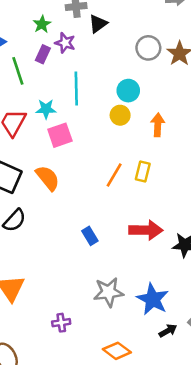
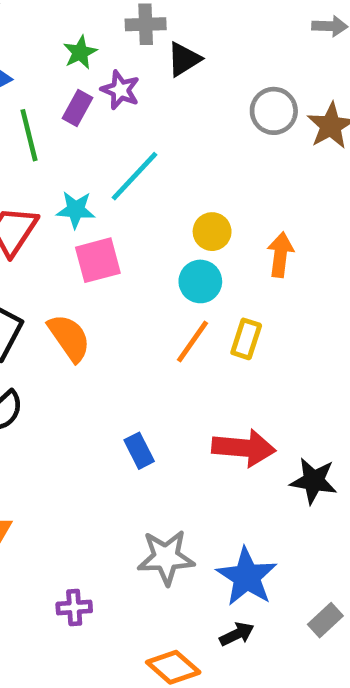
cyan line: (76, 89) -> (135, 176), turned 40
cyan circle: (128, 91) -> (200, 281), moved
black arrow: (168, 331) -> (237, 634), moved

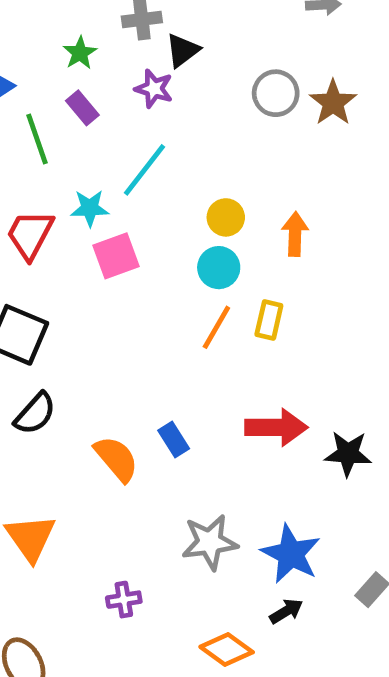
purple star: (120, 90) -> (154, 89), moved
purple rectangle: (78, 108) -> (82, 108), turned -64
orange semicircle: (69, 338) -> (116, 459), moved

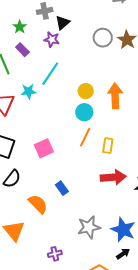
orange arrow: (295, 234) -> (115, 96), size x1.4
pink square: (116, 256) -> (44, 148), moved
yellow rectangle: (269, 320) -> (108, 146), moved
blue rectangle: (174, 440) -> (62, 188), moved
orange semicircle: (116, 459) -> (38, 204), moved

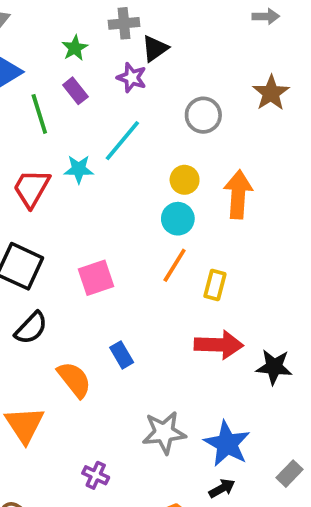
gray circle: (103, 38) -> (203, 115), moved
purple cross: (55, 254) -> (96, 475), turned 32

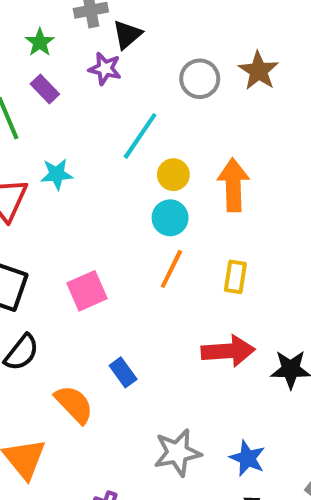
gray circle: (203, 115) -> (200, 79), moved
cyan line: (122, 141) -> (140, 136), moved
yellow rectangle: (215, 285) -> (235, 277), moved
blue star: (227, 444) -> (247, 458), size x0.7

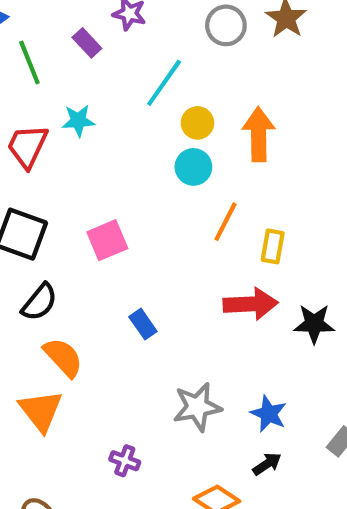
purple rectangle: (45, 89) -> (87, 43), moved
orange line: (171, 269) -> (225, 222), moved
yellow rectangle: (235, 277) -> (273, 246), moved
orange semicircle: (74, 404) -> (63, 357), moved

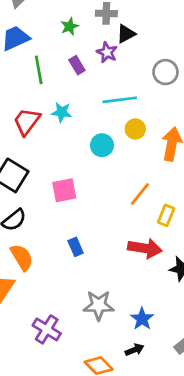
cyan line: (164, 83) -> (120, 100), turned 36
cyan circle: (193, 167) -> (102, 145), moved
purple cross: (125, 461) -> (47, 329), size x1.5

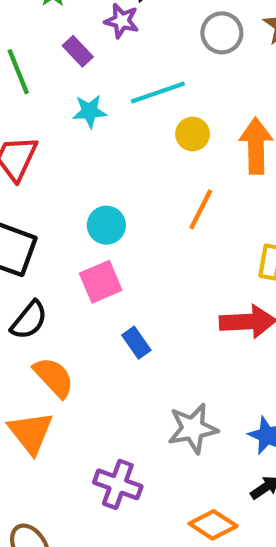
cyan star: (62, 112) -> (90, 111), moved
cyan circle: (102, 145) -> (106, 225), moved
pink square: (64, 190) -> (101, 282), moved
orange line: (140, 194) -> (201, 209), moved

